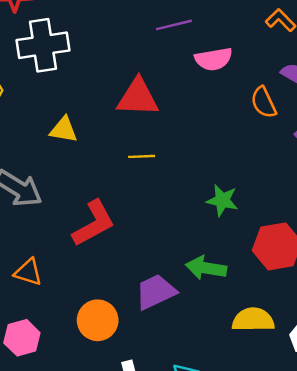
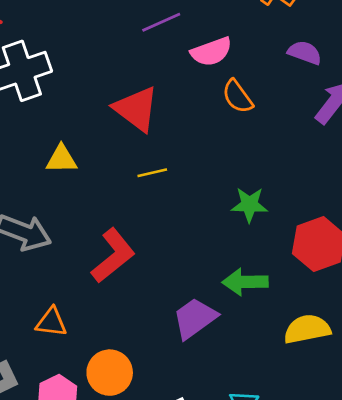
red triangle: (138, 97) -> (136, 109), turned 45
orange semicircle: (264, 102) -> (237, 96), moved
orange circle: (98, 320) -> (110, 373), moved

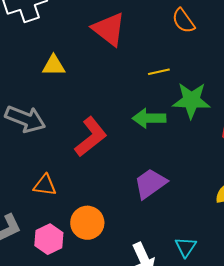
yellow line: (152, 173) -> (159, 72), moved
green star: (249, 205) -> (191, 100), size x1.4
green arrow: (245, 282) -> (149, 118), moved

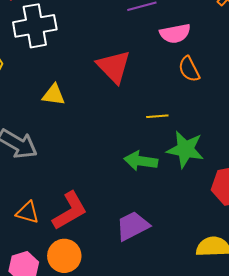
red L-shape: (91, 137) -> (70, 211), moved

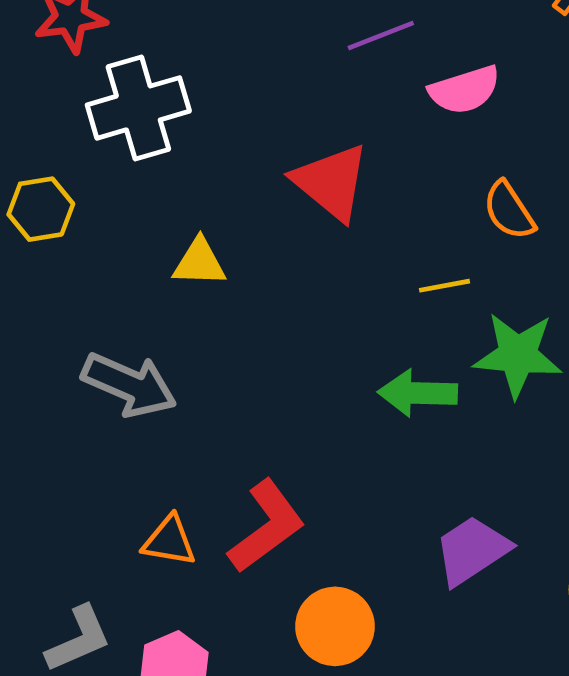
orange semicircle: (189, 69) -> (509, 211), moved
purple trapezoid: (133, 226) -> (472, 550), moved
orange circle: (64, 256) -> (335, 626), moved

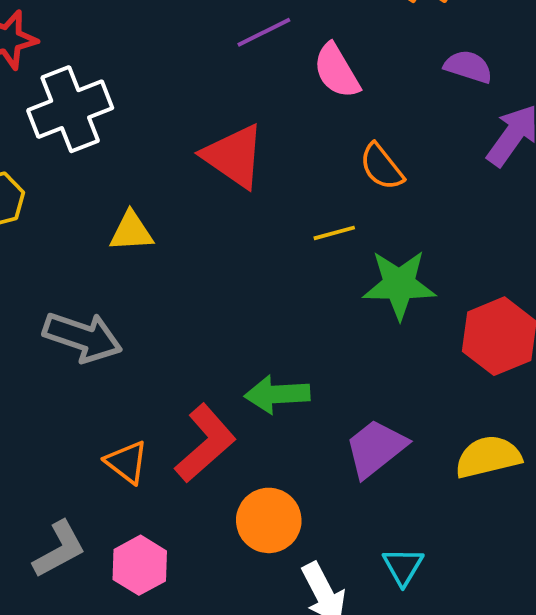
pink semicircle: (465, 90) -> (337, 71), turned 82
green arrow: (418, 393) -> (277, 394), moved
orange triangle: (169, 541) -> (127, 462), turned 33

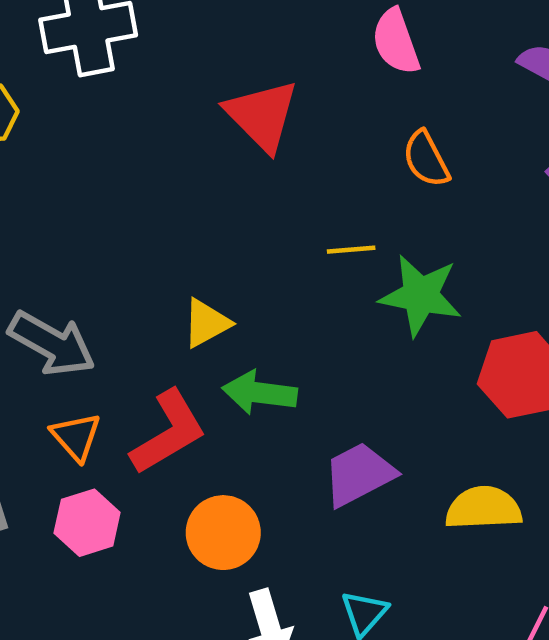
yellow triangle: (131, 232) -> (206, 323), moved, turned -36
yellow line: (334, 233) -> (351, 250), moved
gray arrow: (83, 337) -> (52, 344), moved
pink hexagon: (140, 565) -> (87, 523), moved

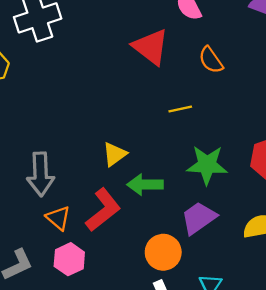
red triangle: (262, 115) -> (151, 47), moved
green star: (420, 295) -> (207, 165), moved
gray arrow: (52, 344) -> (40, 174), turned 66
orange circle: (223, 533) -> (163, 252), moved

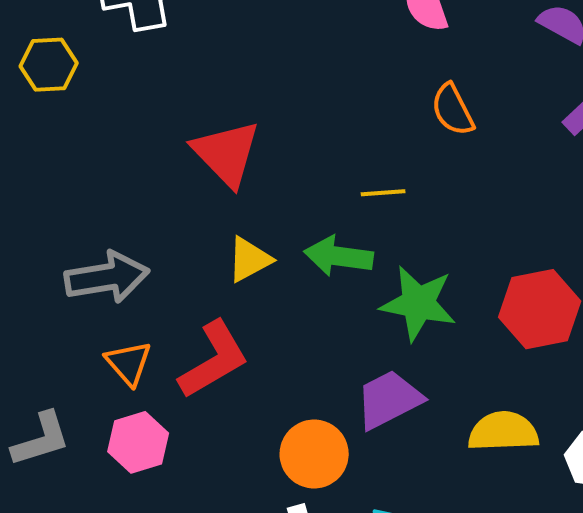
red triangle: (151, 47) -> (226, 153), moved
gray arrow: (40, 174) -> (107, 277), turned -105
green arrow: (145, 185) -> (339, 256), moved

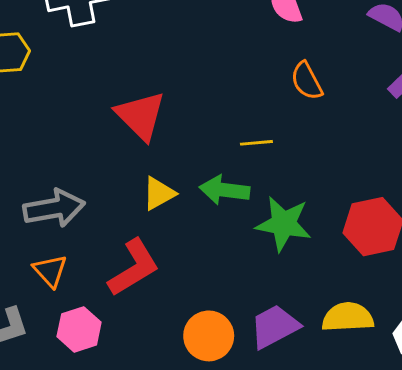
orange triangle: (128, 363) -> (50, 271), moved
purple trapezoid: (389, 400) -> (274, 327), moved

